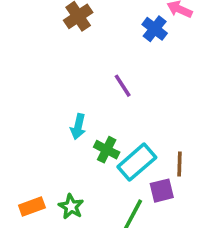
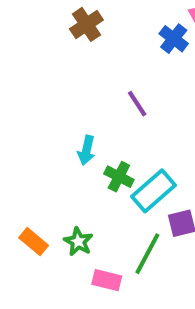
orange rectangle: (32, 207) -> (34, 242), turned 60

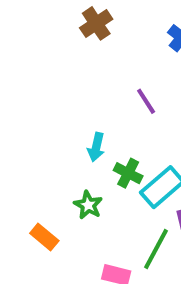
green star: (78, 242) -> (88, 205), moved

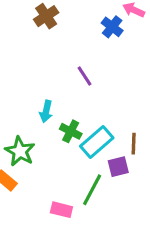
green star: (88, 205) -> (20, 151), moved, size x1.4

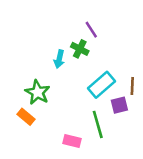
green cross: (71, 131) -> (80, 49), moved
green line: (92, 190) -> (98, 124), turned -44

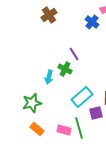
green star: (37, 92) -> (32, 103), turned 30
orange rectangle: (26, 117) -> (37, 129), moved
pink rectangle: (72, 141) -> (64, 130), moved

